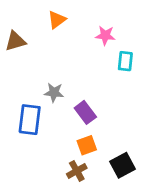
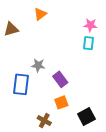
pink star: (105, 35) -> (90, 25), moved
brown cross: (77, 171) -> (44, 121), moved, turned -32

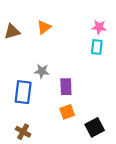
orange triangle: (40, 14) -> (44, 27), moved
purple rectangle: (60, 79) -> (66, 87), turned 35
brown cross: (44, 121) -> (23, 132), moved

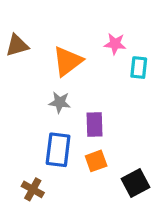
orange triangle: (44, 27) -> (68, 61), moved, size x1.5
pink star: (99, 27) -> (115, 44), moved
blue rectangle: (23, 92) -> (58, 150), moved

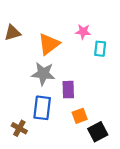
gray star: (60, 102) -> (43, 74), size x1.5
orange square: (96, 161) -> (80, 116), moved
brown cross: (33, 189) -> (19, 128), moved

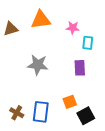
orange triangle: (49, 44) -> (41, 20), moved, turned 30
purple rectangle: (68, 90) -> (80, 68), moved
blue rectangle: (42, 108) -> (41, 112), moved

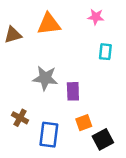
pink star: (73, 28) -> (96, 17), moved
purple rectangle: (80, 68) -> (73, 91), moved
brown cross: (17, 113) -> (20, 118), moved

